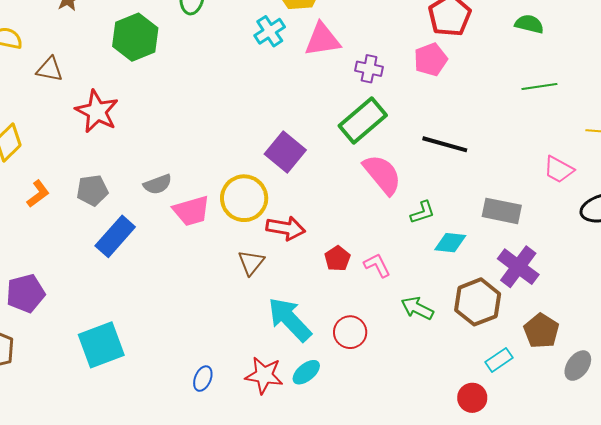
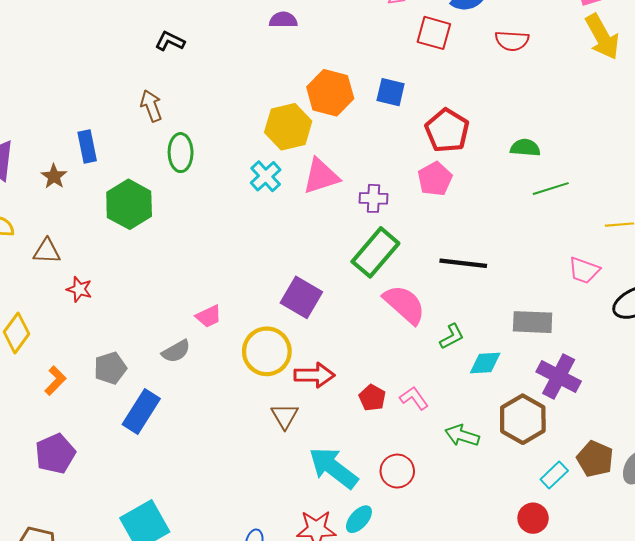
green semicircle: (529, 24) -> (525, 148), moved
red star: (97, 111) -> (79, 289), moved, size x0.6
pink trapezoid: (191, 211) -> (209, 316), moved, size x0.7
purple pentagon: (26, 293) -> (55, 454), moved
brown pentagon: (541, 331) -> (595, 459), moved

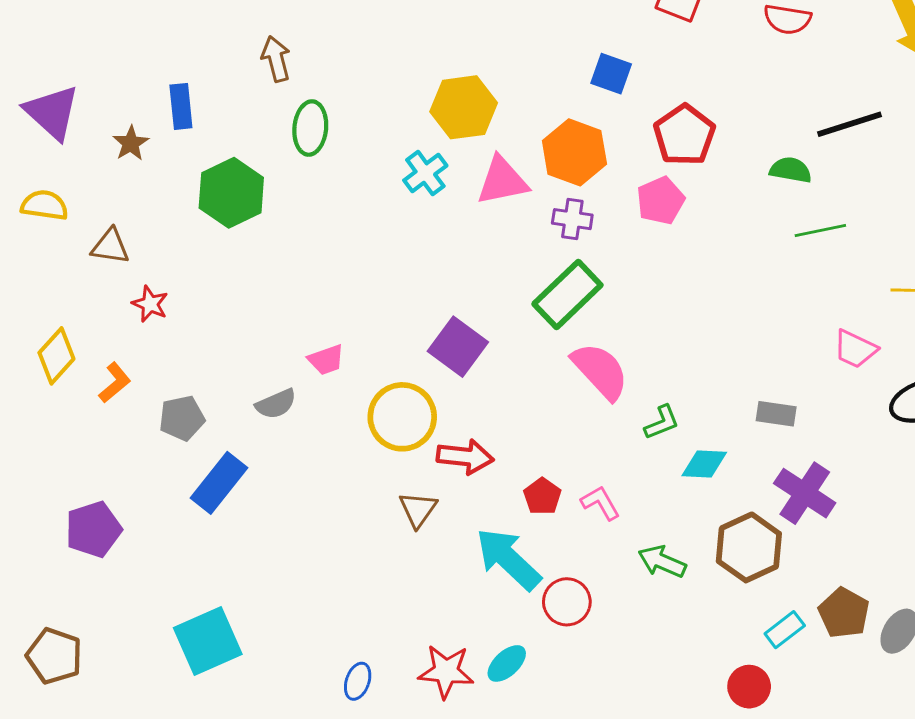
orange hexagon: (330, 93) -> (574, 152), moved
black line: (463, 263) -> (850, 124), moved, turned -30
gray rectangle: (533, 322) -> (776, 414), size x0.7
orange L-shape: (55, 381) -> (115, 383), moved
cyan arrow: (333, 468) -> (508, 559), moved

